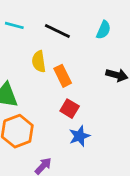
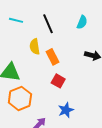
black line: (57, 31) -> (48, 24), turned 42
blue star: (79, 136) -> (66, 110), moved

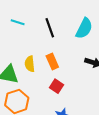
cyan semicircle: (82, 22) -> (84, 28), size x1.5
yellow semicircle: (35, 47) -> (30, 64), moved

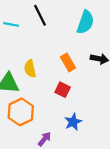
black line: (50, 28) -> (40, 15), moved
orange rectangle: (52, 61) -> (68, 62), moved

